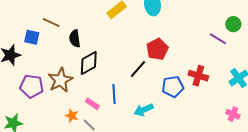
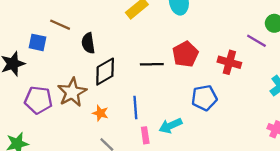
black line: (138, 69) -> (152, 64), moved, turned 48
red cross: (198, 76) -> (229, 62), moved
pink rectangle: (92, 104) -> (145, 135), moved, turned 48
orange star: (72, 116) -> (100, 113), moved

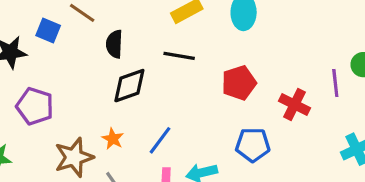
purple line: (256, 41) -> (335, 83), turned 42
black line: (152, 64) -> (179, 56), moved
brown star: (72, 92) -> (74, 157), moved
blue line: (135, 108) -> (160, 140), turned 30

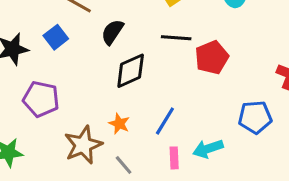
blue square: (48, 30) -> (56, 37), moved, turned 35
black semicircle: (114, 44) -> (112, 32), turned 36
red pentagon: (239, 83) -> (212, 57), moved

